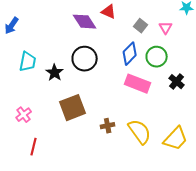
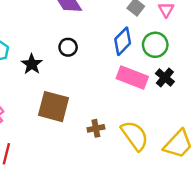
black circle: (85, 59) -> (68, 47), size x0.6
black cross: (177, 82) -> (165, 77), moved
brown square: (73, 108) -> (54, 107), turned 36

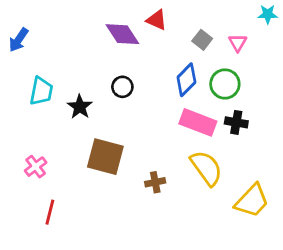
black cross: (165, 77) -> (236, 122), turned -30
yellow semicircle: (135, 136) -> (206, 168), moved

